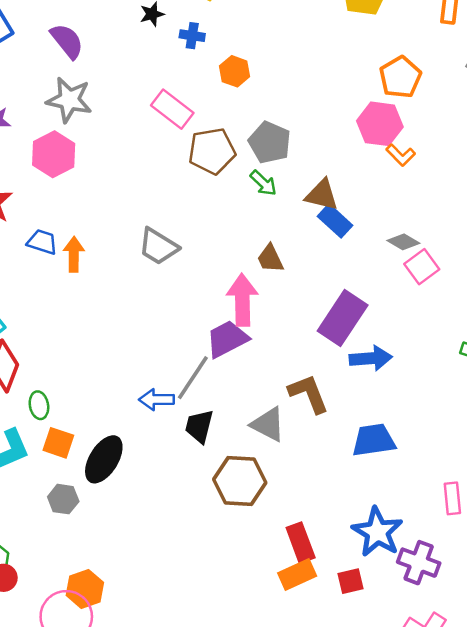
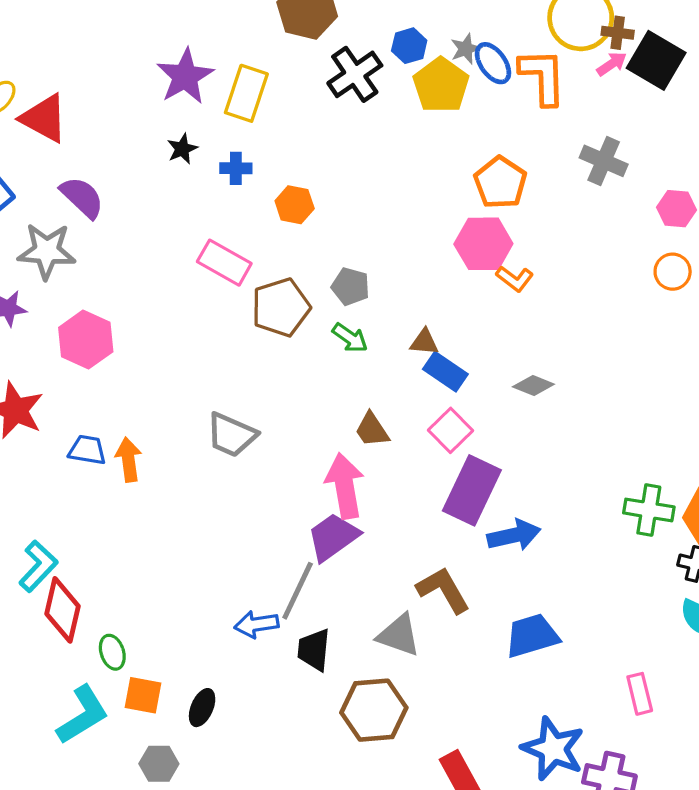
gray star: (69, 100) -> (47, 251), moved
gray pentagon: (270, 142) -> (350, 286), size x0.7
brown triangle: (322, 195) -> (424, 342), size x0.7
pink square: (422, 267) -> (450, 430), moved
black ellipse: (104, 459) -> (202, 708), size x0.6

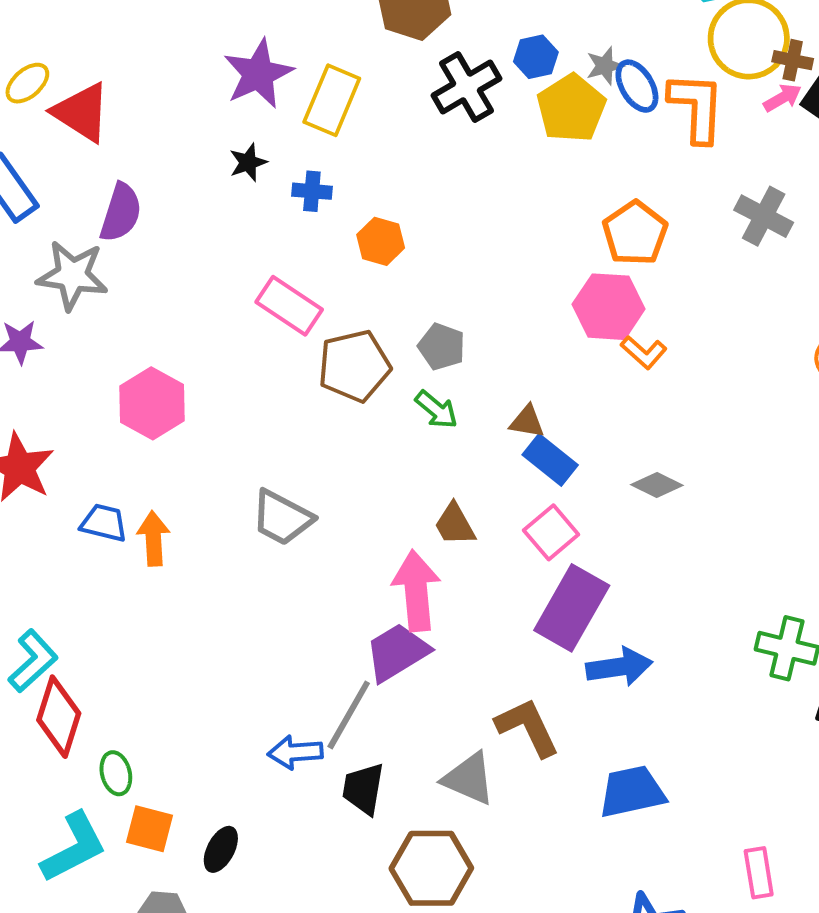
purple semicircle: (82, 197) -> (121, 213), turned 60
pink hexagon: (86, 340) -> (152, 403), moved

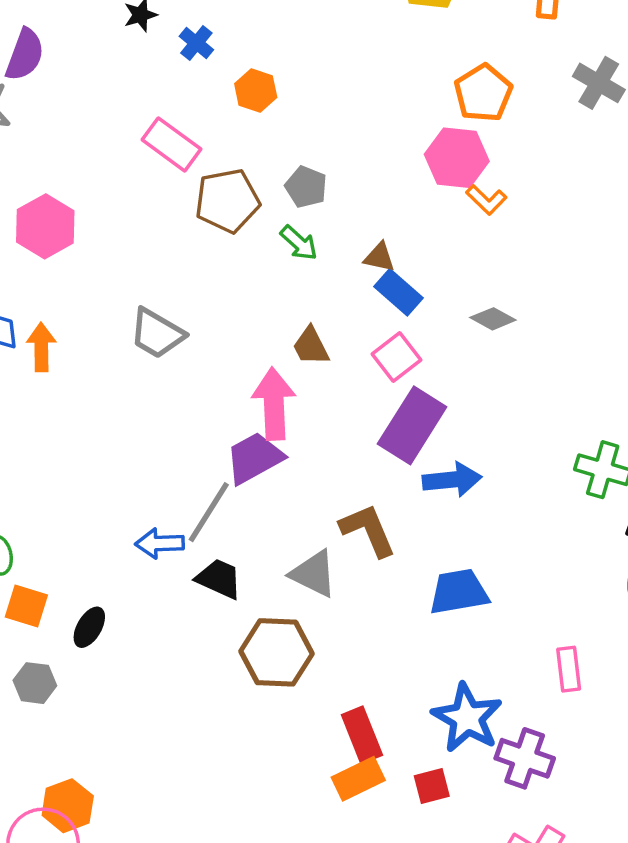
blue cross: (312, 191) -> (196, 43), turned 32
black trapezoid: (363, 789) -> (219, 579), turned 102

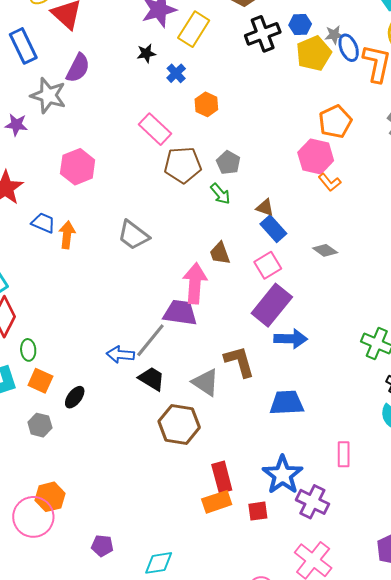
purple trapezoid: (254, 458) -> (180, 313), turned 30

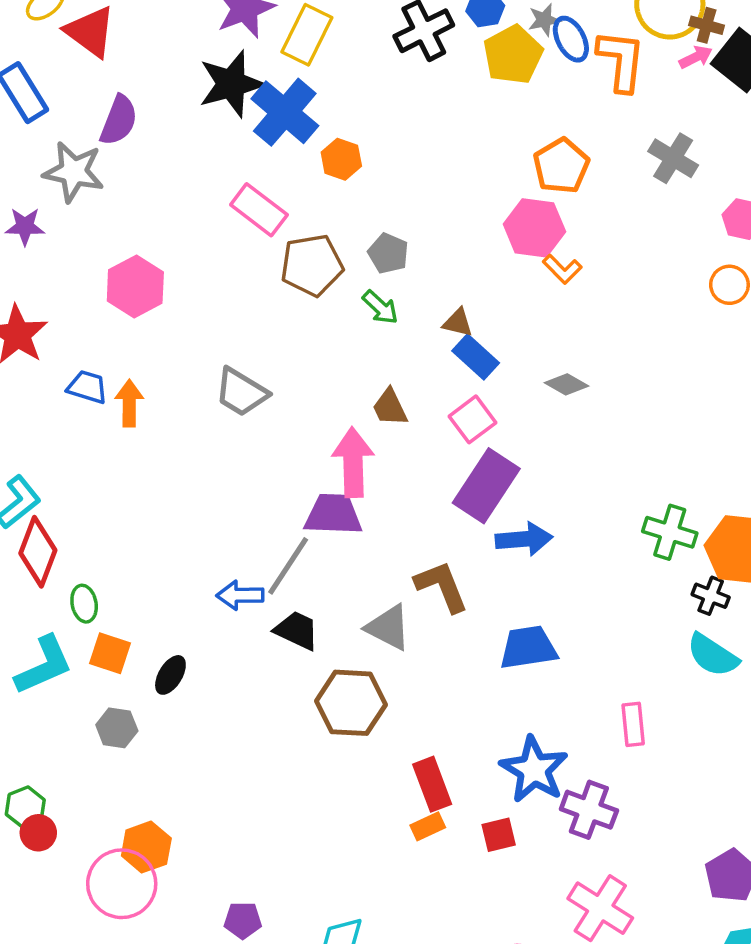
black star: (146, 53) -> (231, 84), size x2.0
blue cross: (176, 73) -> (285, 112), size x2.0
orange rectangle: (217, 502) -> (428, 826), size x0.7

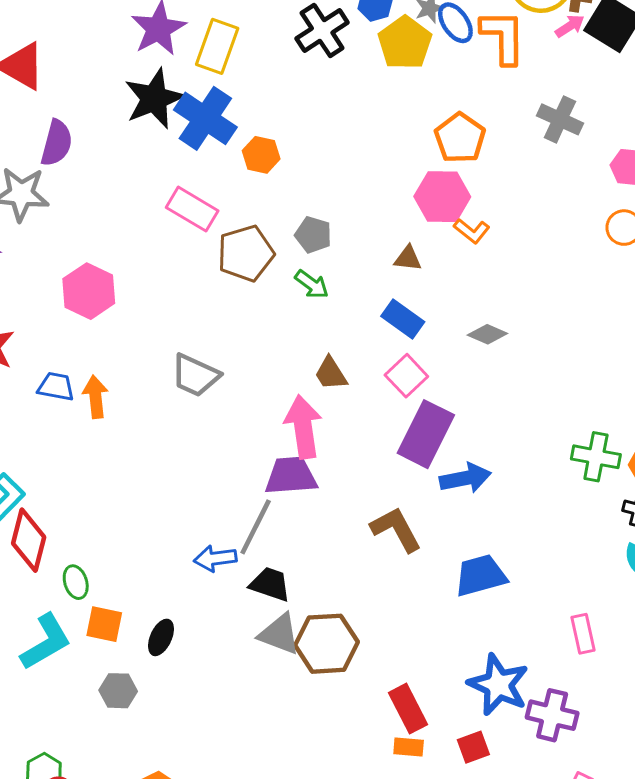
brown triangle: (458, 323) -> (408, 258), moved
gray triangle: (388, 627) -> (279, 634), moved
orange rectangle: (428, 826) -> (409, 747), turned 36

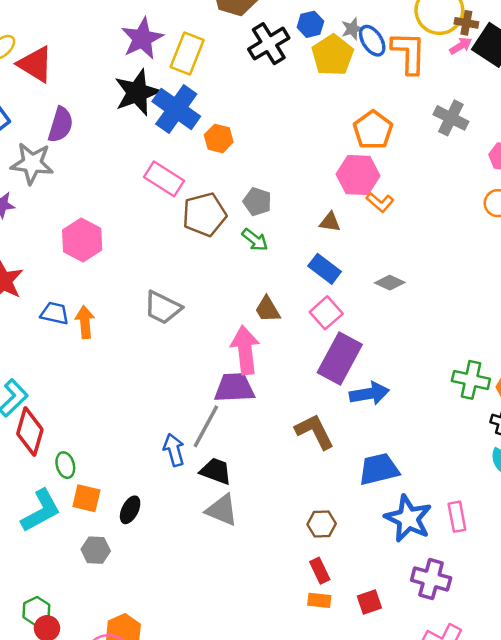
blue arrow: (215, 558) -> (174, 450), turned 80
brown hexagon: (327, 644) -> (322, 524), moved, size x0.6
blue star: (498, 685) -> (408, 519), moved
red rectangle: (408, 709) -> (320, 571), size x0.7

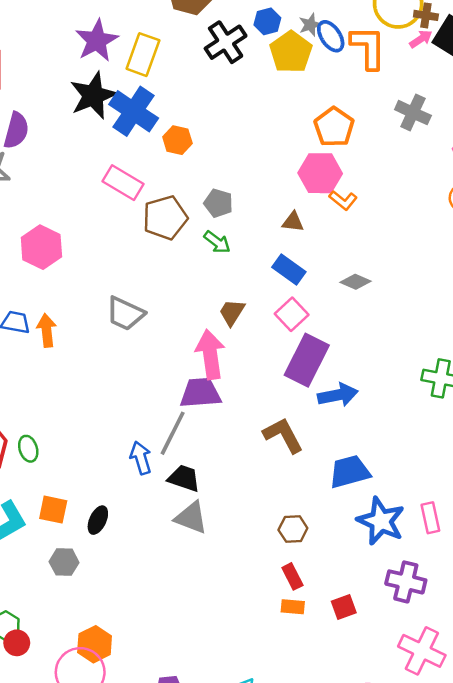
brown trapezoid: (268, 309) -> (232, 312), turned 64
green ellipse: (65, 465) -> (28, 449), moved

